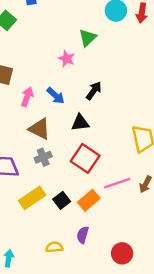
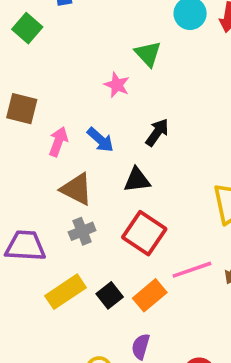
green triangle: (88, 38) -> (148, 54), turned -30

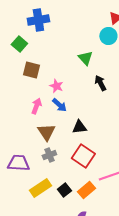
pink star: (117, 85) -> (56, 86), moved
brown square: (22, 109) -> (31, 70), moved
black arrow: (157, 132) -> (100, 83), moved, turned -63
brown triangle: (77, 189) -> (46, 132), turned 30

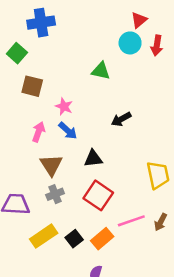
green triangle: (85, 58) -> (101, 71), turned -35
black arrow: (100, 83) -> (121, 119), moved, turned -91

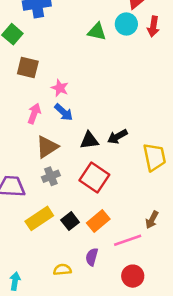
green triangle: (101, 71) -> (97, 32), moved
black arrow: (121, 119) -> (117, 137), moved
brown triangle: (51, 165) -> (47, 147), turned 30
pink line: (131, 221) -> (128, 240), moved
brown arrow: (161, 222) -> (152, 220), moved

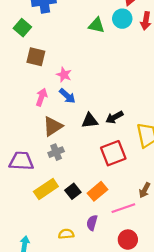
red square: (94, 178) -> (113, 153), moved, turned 35

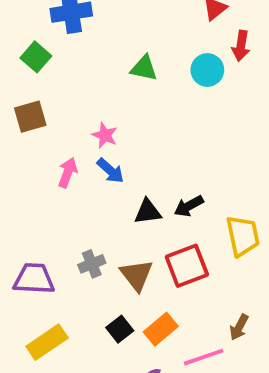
cyan circle: (122, 19) -> (207, 70), moved
green triangle: (96, 25) -> (144, 68), moved
brown square: (36, 57) -> (30, 117), moved, turned -30
brown triangle: (53, 126) -> (137, 275), moved, turned -35
yellow rectangle: (46, 189) -> (47, 342), moved

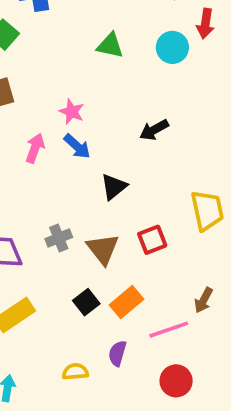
black arrow: (189, 206) -> (154, 130), moved
black triangle: (148, 212) -> (114, 187), turned -32
red square: (187, 266) -> (152, 240), size x0.7

